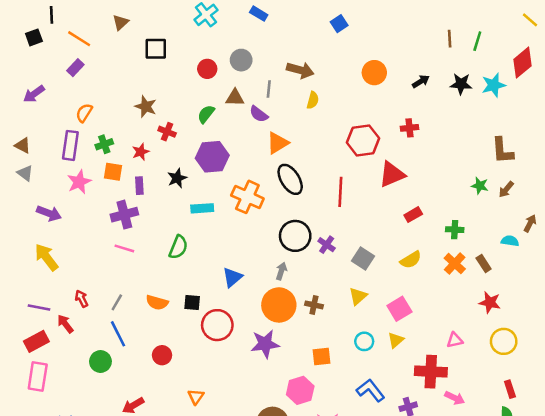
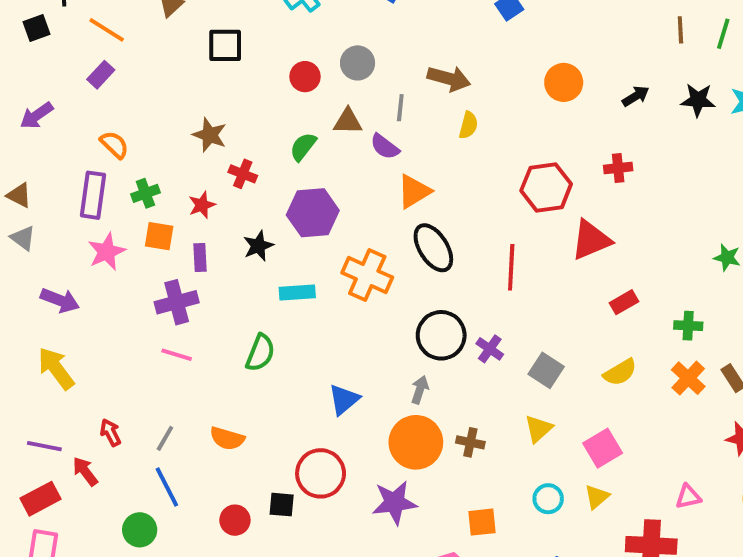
orange semicircle: (84, 113) -> (114, 145), turned 102
black square: (192, 302) -> (282, 505), moved

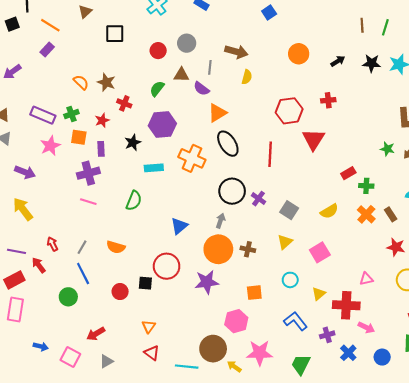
orange semicircle: (114, 145) -> (81, 82), moved
purple rectangle: (93, 195) -> (43, 115), turned -75
red triangle: (591, 240) -> (313, 139), turned -35
red rectangle: (624, 302) -> (348, 173), moved
yellow triangle: (597, 497) -> (319, 294), moved

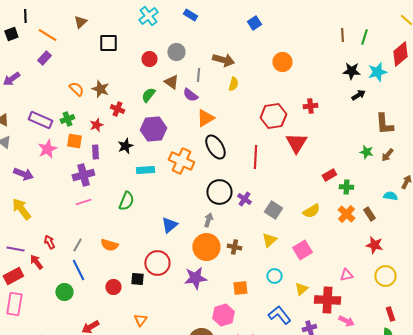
black arrow: (338, 61) -> (358, 95), moved
brown triangle: (181, 75) -> (171, 82), turned 35
pink line: (88, 202) -> (83, 202), turned -35

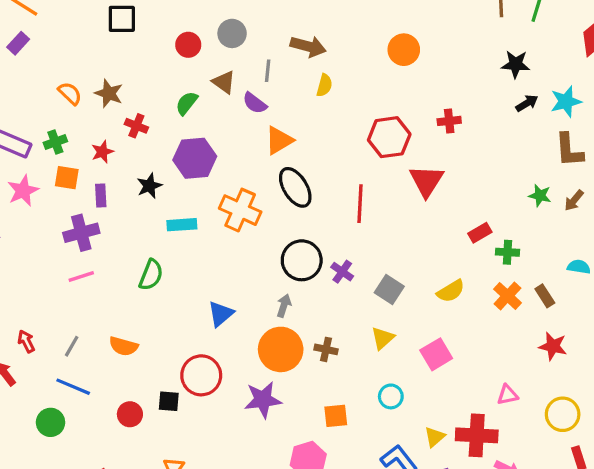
cyan star: (377, 72) -> (566, 102), moved
blue line: (78, 270) -> (73, 387), turned -40
yellow circle: (385, 276) -> (563, 414), moved
yellow triangle: (301, 289) -> (435, 437), moved

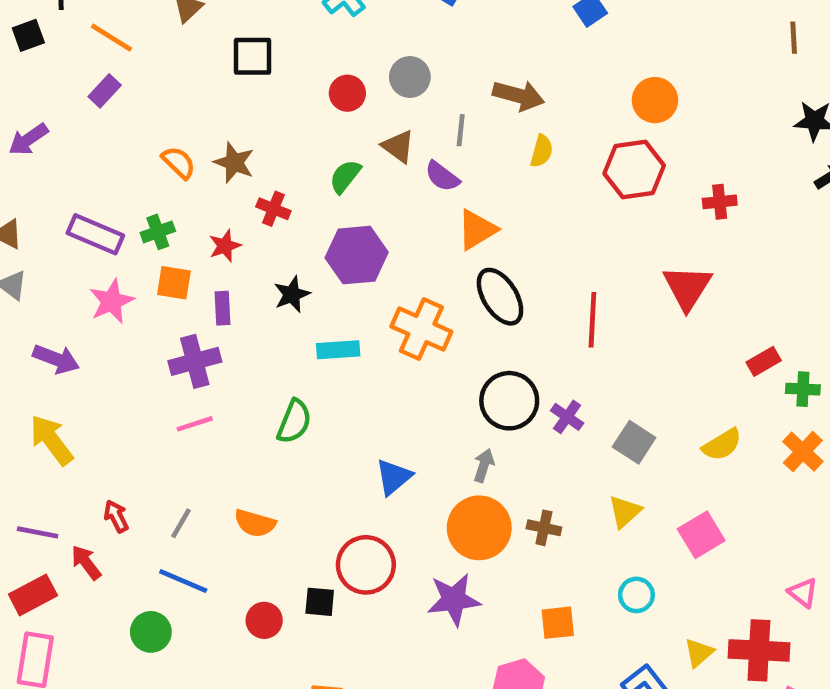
red hexagon: (389, 137) -> (634, 169), moved
pink triangle: (508, 395) -> (803, 593), turned 50

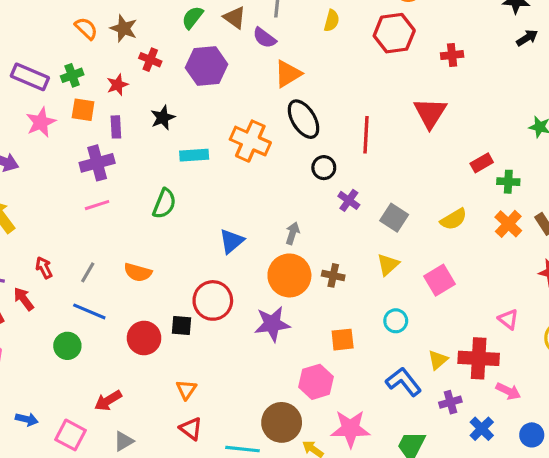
green semicircle: (345, 176) -> (192, 17), moved
purple hexagon: (357, 255) -> (207, 66), moved
black circle: (509, 401) -> (324, 168), moved, size x0.6
red circle: (264, 620) -> (144, 338), size x1.4

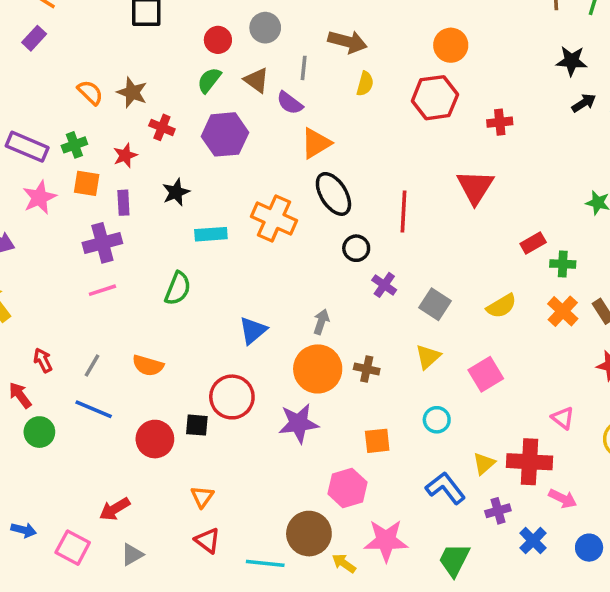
green circle: (67, 346) -> (39, 432), moved

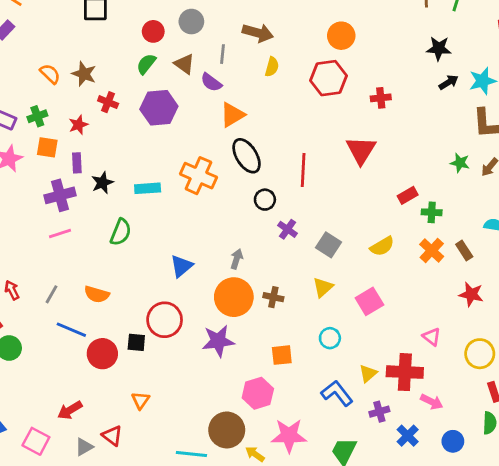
black star: (176, 192) -> (102, 183), moved
blue line: (94, 409) -> (71, 330), moved
red triangle: (207, 541) -> (112, 436), moved

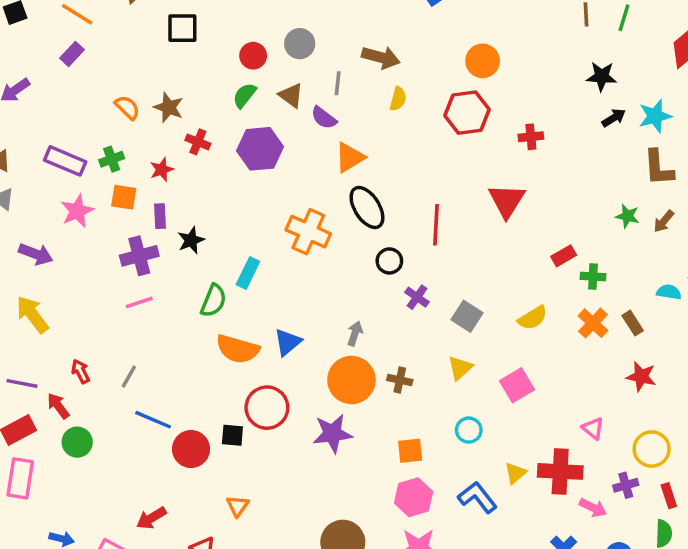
cyan rectangle: (148, 188) -> (248, 273), moved, turned -60
orange semicircle: (97, 294) -> (238, 349), moved, size x1.4
pink hexagon: (258, 393) -> (414, 497), moved
purple cross: (379, 412) -> (626, 485), moved

